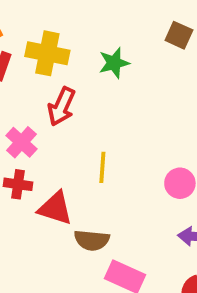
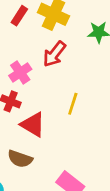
brown semicircle: (92, 240) -> (20, 159), moved

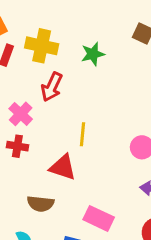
red triangle: (33, 124) -> (63, 167), moved

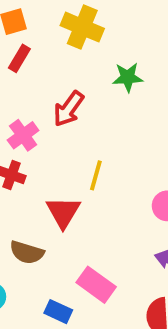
yellow cross: (42, 46) -> (82, 27), moved
red triangle: (63, 167) -> (63, 212), turned 32

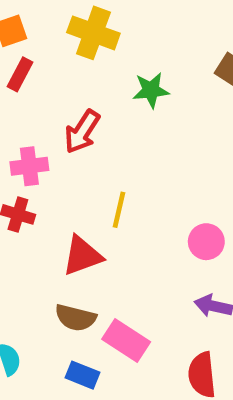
pink cross: (23, 135) -> (29, 166), turned 32
red triangle: (63, 212) -> (82, 256), turned 42
brown semicircle: (27, 252) -> (76, 318), moved

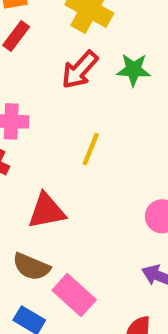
red arrow: (82, 132) -> (80, 70), moved
yellow line: (119, 210) -> (91, 149), moved

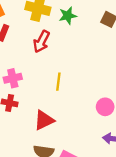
green star: (134, 70) -> (68, 16), moved

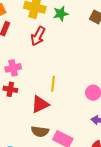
yellow line: (58, 82) -> (53, 84), moved

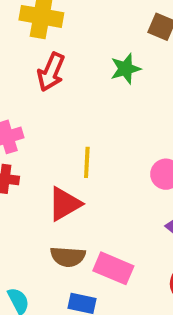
green star: (61, 14) -> (126, 69), moved

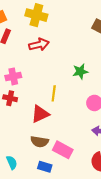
green star: (126, 69) -> (80, 72), moved
red arrow: (51, 72) -> (39, 45), turned -132

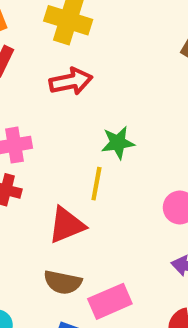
green star: (80, 72) -> (118, 143), moved
pink rectangle: (63, 150) -> (110, 301), turned -54

